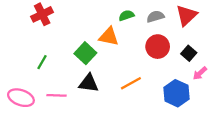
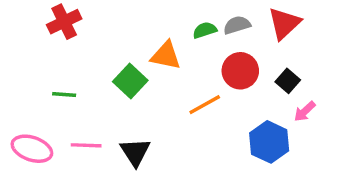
green semicircle: (126, 15) -> (205, 30), moved
green line: (42, 62) -> (64, 94), turned 64
black triangle: (89, 83) -> (135, 152), moved, turned 50
orange line: (131, 83) -> (205, 105), moved

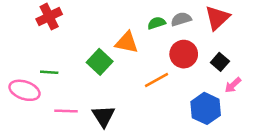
pink ellipse: (32, 149) -> (25, 90), moved

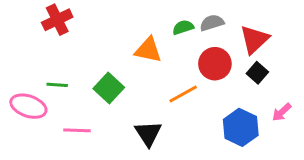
red triangle: (217, 18) -> (254, 39), moved
green square: (100, 62) -> (109, 88), moved
pink arrow: (233, 85) -> (282, 112), moved
black triangle: (103, 116) -> (148, 133), moved

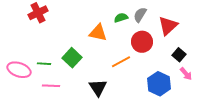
gray semicircle: (212, 23) -> (140, 15), turned -42
black square: (257, 73) -> (179, 55), moved
green line: (57, 85) -> (44, 64), moved
pink arrow: (282, 112) -> (186, 74), turned -88

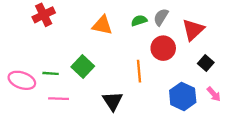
orange triangle: (98, 33) -> (102, 25), moved
orange line: (121, 62) -> (139, 71), turned -66
pink arrow: (186, 74) -> (214, 94), moved

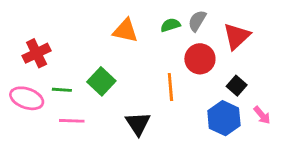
red cross: (44, 15) -> (37, 53), moved
black square: (206, 63) -> (237, 86), moved

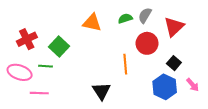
green square: (101, 81) -> (59, 46), moved
pink line: (72, 121) -> (39, 93), moved

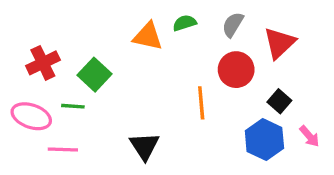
green semicircle: (125, 18) -> (184, 23), moved
black triangle: (101, 91) -> (145, 146), moved

